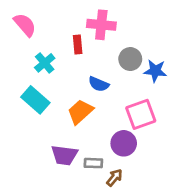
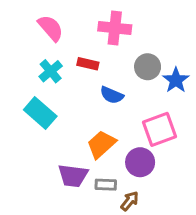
pink semicircle: (25, 25) -> (51, 28), moved
red rectangle: (78, 45) -> (88, 64), moved, turned -72
blue star: (155, 71) -> (176, 80), turned 30
orange trapezoid: (80, 112) -> (101, 144), moved

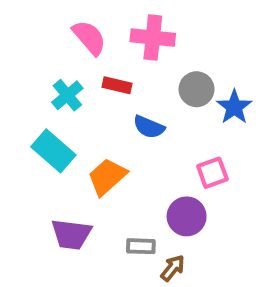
pink semicircle: (51, 28) -> (89, 38), moved
pink square: (159, 129) -> (212, 173), size x0.7
orange trapezoid: (101, 144) -> (107, 177), moved
purple trapezoid: (73, 176) -> (71, 234), moved

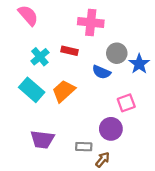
pink semicircle: (89, 38) -> (28, 15), moved
blue semicircle: (149, 127) -> (101, 72), moved
orange trapezoid: (107, 177) -> (64, 91), moved

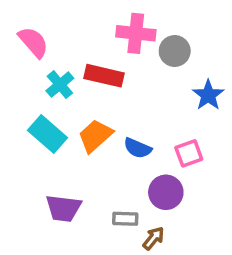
pink semicircle: (28, 15) -> (33, 42), moved
red rectangle: (69, 51) -> (104, 76), size x1.5
gray circle: (117, 53) -> (175, 51), moved
blue semicircle: (101, 72) -> (138, 148), moved

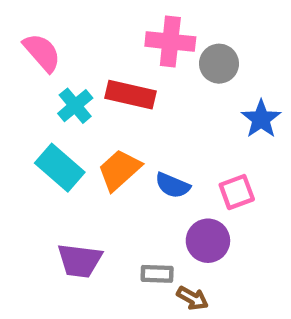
brown arrow: (153, 238) -> (192, 298), turned 80

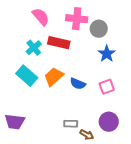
pink semicircle: (42, 53) -> (41, 17), moved
blue star: (261, 119) -> (107, 54), moved
purple circle: (208, 241) -> (109, 122), moved
purple trapezoid: (80, 261) -> (15, 122), moved

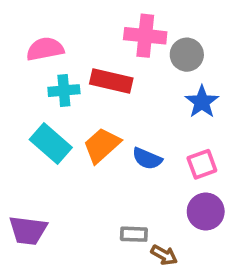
pink semicircle: (41, 17) -> (45, 49), moved, turned -60
cyan cross: (34, 48) -> (64, 91), turned 35
purple circle: (109, 122) -> (206, 212), moved

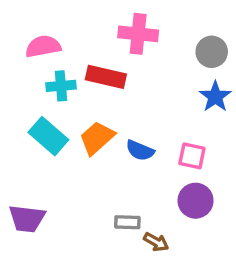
gray circle: (187, 55) -> (212, 52), moved
blue star: (202, 102) -> (215, 97), moved
pink square: (202, 164) -> (192, 156), turned 32

